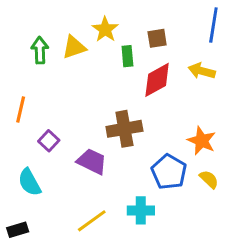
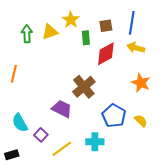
blue line: (213, 25) -> (132, 23), moved
brown cross: (124, 129) -> (84, 87), turned -30
purple square: (49, 141) -> (41, 135), moved
orange star: (202, 141) -> (141, 83), moved

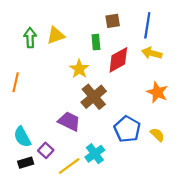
yellow star: (71, 20) -> (79, 69), moved
brown square: (106, 26) -> (113, 21), moved
cyan cross: (95, 142) -> (95, 154), moved, turned -36
black rectangle: (12, 155) -> (26, 163), moved

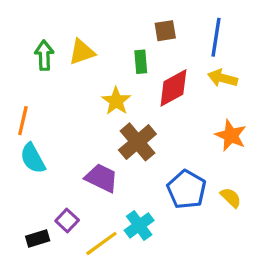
cyan semicircle: (22, 137) -> (33, 158), moved

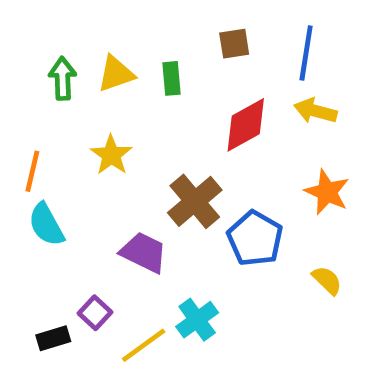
green rectangle: (141, 62) -> (172, 78), moved
yellow star: (116, 101) -> (111, 155), moved
blue pentagon: (187, 189) -> (255, 238), moved

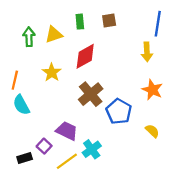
blue line: (306, 53) -> (158, 24), moved
green rectangle: (172, 78) -> (80, 22), moved
yellow arrow: (315, 111) -> (147, 52), turned -108
red diamond: (246, 125) -> (85, 56), moved
purple trapezoid: (144, 252) -> (67, 131), moved

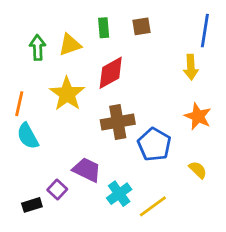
yellow star: (52, 72) -> (67, 94), size x1.4
brown cross: (91, 94) -> (118, 122), turned 30
yellow line: (67, 161) -> (153, 206), moved

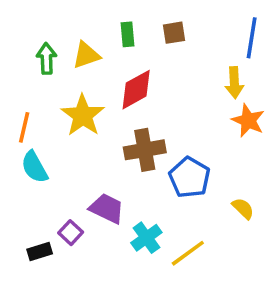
orange star: (198, 116) -> (248, 121), moved

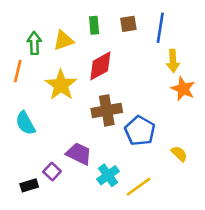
blue line: (252, 38) -> (160, 28), moved
orange line: (24, 127) -> (18, 71), moved

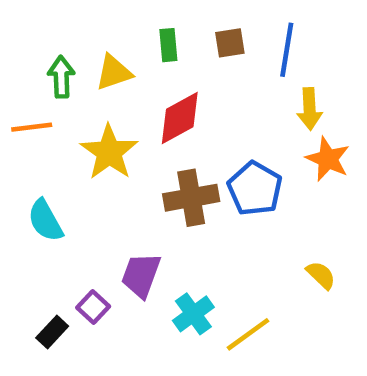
orange line: (18, 71) -> (32, 127), turned 70
blue pentagon: (140, 131) -> (255, 189), moved
purple trapezoid: (79, 154) -> (141, 275), turned -96
black rectangle: (29, 185) -> (52, 332), turned -30

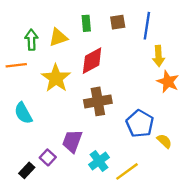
blue pentagon: (255, 189) -> (140, 124), moved

